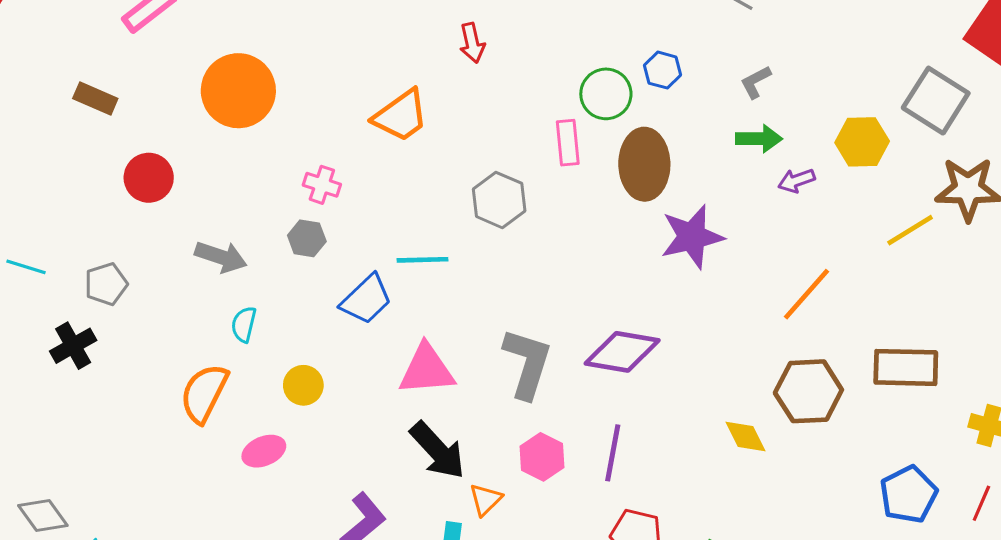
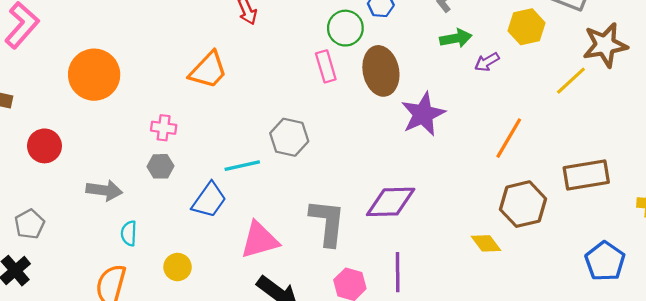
gray hexagon: (499, 200) -> (289, 137), moved

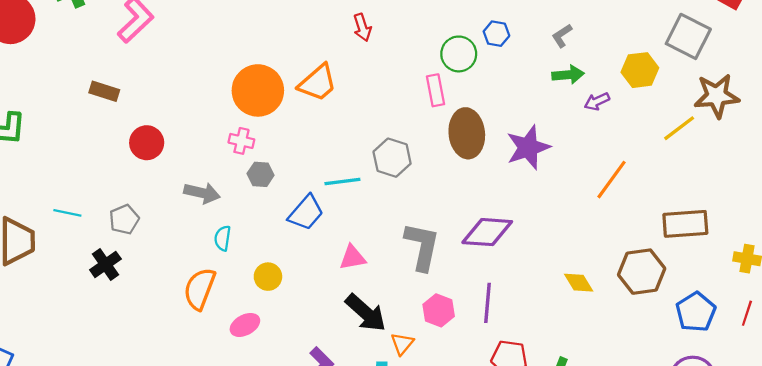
brown ellipse: (381, 71) -> (467, 133), moved
orange circle: (94, 75) -> (258, 90), moved
pink cross: (164, 128) -> (241, 141), moved
brown hexagon: (523, 204) -> (642, 272), moved
pink triangle: (260, 240) -> (353, 258), size x0.7

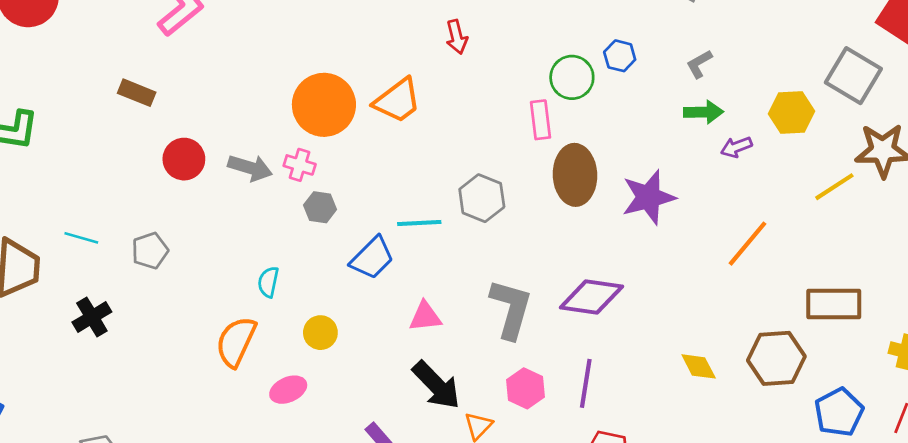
gray arrow: (202, 193) -> (250, 168), moved
black cross: (105, 264) -> (92, 317), moved

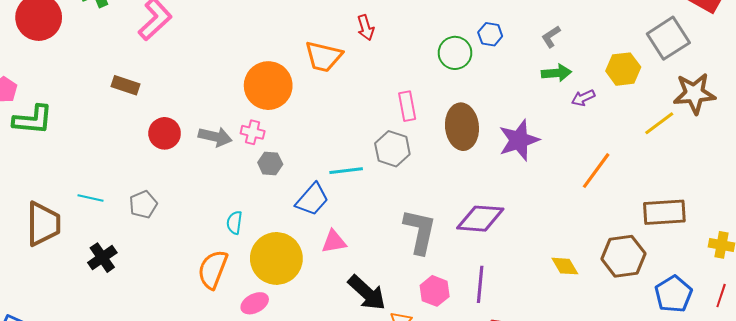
gray square: (853, 76) -> (668, 38), turned 30
orange trapezoid: (397, 101) -> (323, 57), moved, turned 54
pink rectangle: (540, 120) -> (407, 106), moved
pink triangle: (425, 317) -> (334, 242), moved
yellow circle: (320, 333) -> (276, 258), size x2.0

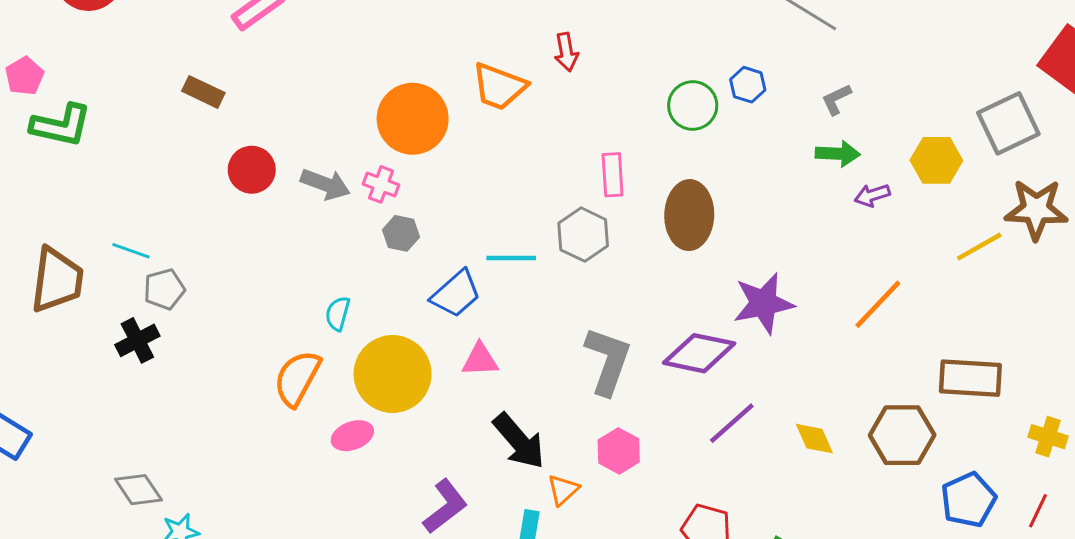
purple star: (519, 140) -> (764, 303), moved
gray pentagon: (143, 204) -> (164, 289), moved
purple line: (480, 284) -> (732, 423), moved, turned 36

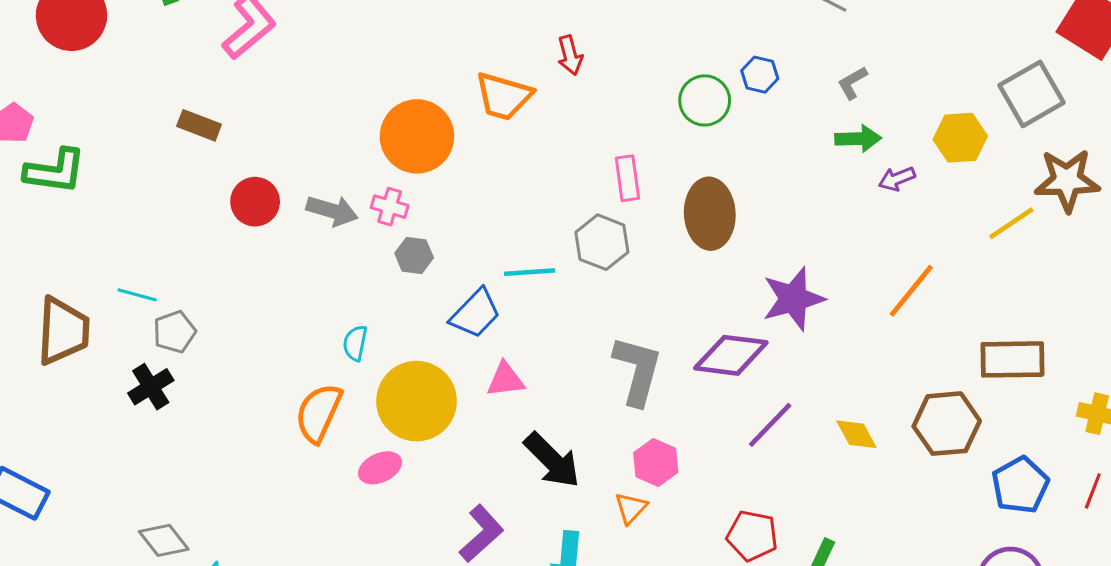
orange triangle: (563, 490) -> (631, 508), moved

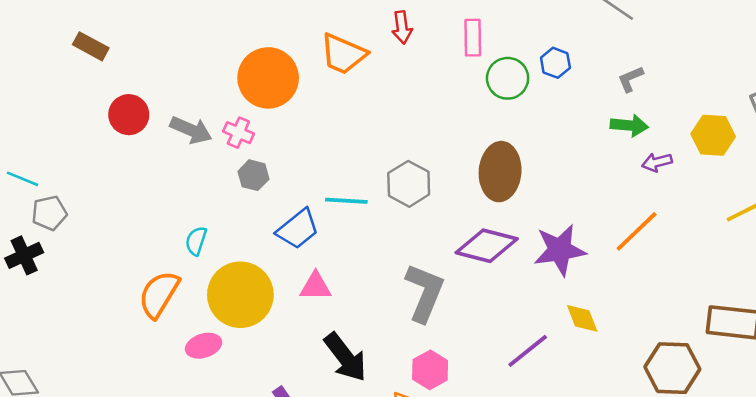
pink rectangle: (627, 178) -> (473, 38), moved
orange line: (911, 291) -> (637, 231), moved
purple diamond: (731, 355) -> (487, 246), moved
yellow diamond: (856, 434) -> (582, 318), moved

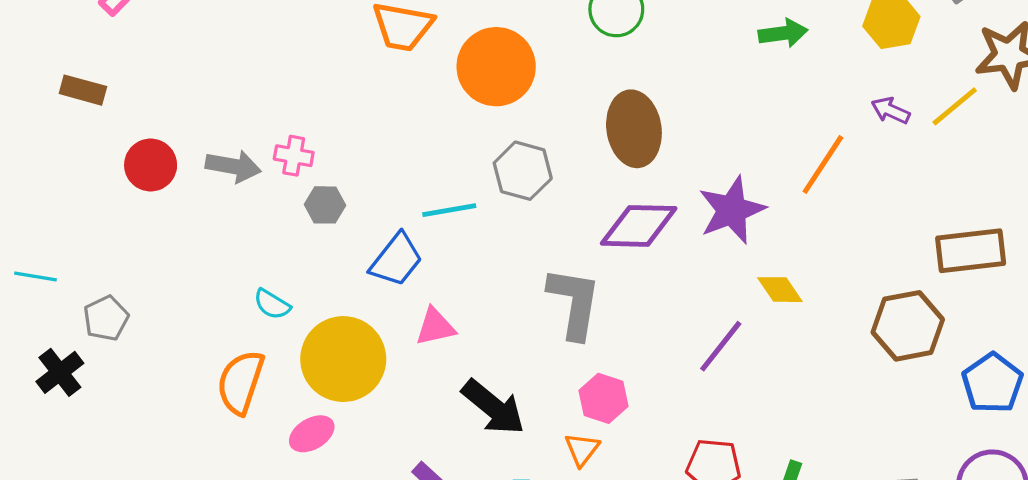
orange circle: (268, 78) -> (496, 67), moved
purple arrow: (657, 162) -> (891, 111), moved, turned 52
gray pentagon: (49, 213) -> (106, 318), moved
cyan semicircle: (196, 241) -> (272, 304), turned -64

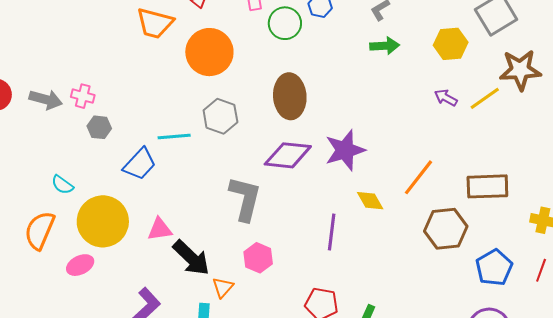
orange line: (823, 164) -> (419, 177), moved
pink triangle: (435, 327) -> (160, 229), moved
purple line: (721, 346) -> (332, 232), turned -36
orange triangle: (582, 449) -> (223, 287), moved

